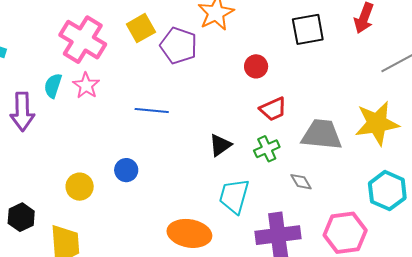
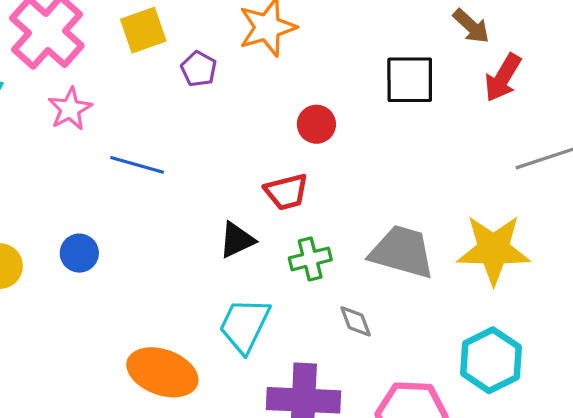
purple pentagon: (179, 46) -> (199, 69), size x0.6
pink star: (86, 85) -> (70, 109), moved
red trapezoid: (273, 109) -> (286, 192), moved

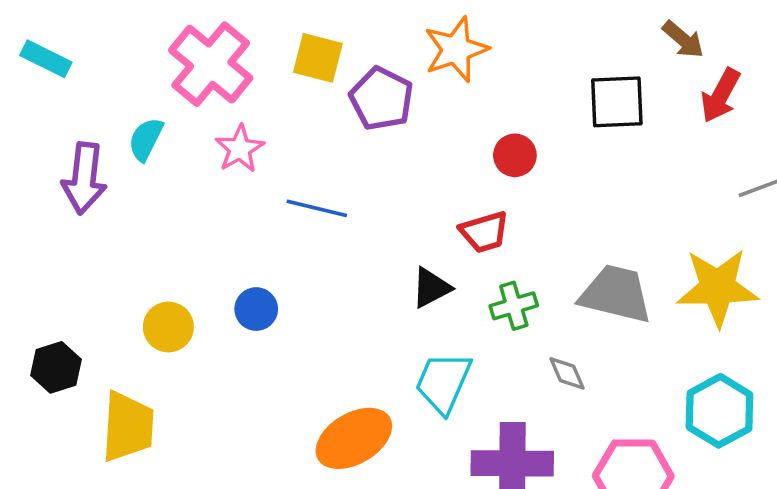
yellow square: (143, 30) -> (318, 58), turned 36
purple pentagon: (199, 69) -> (381, 99), size x1.6
orange ellipse: (162, 372) -> (354, 438), turned -48

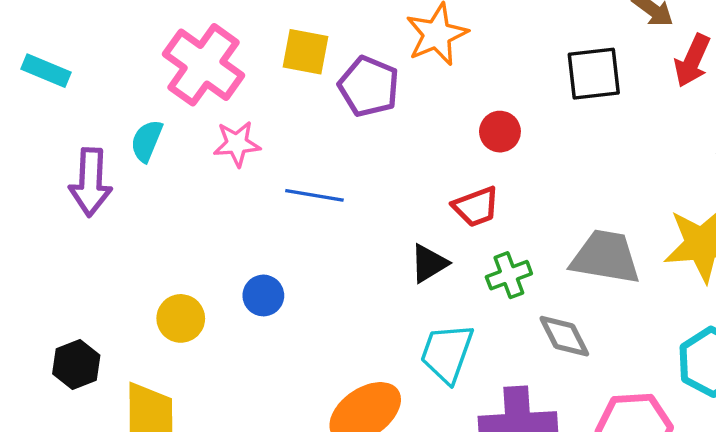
pink star: (240, 149) -> (237, 144), turned 30
gray diamond: (567, 373) -> (564, 336), size x1.4

